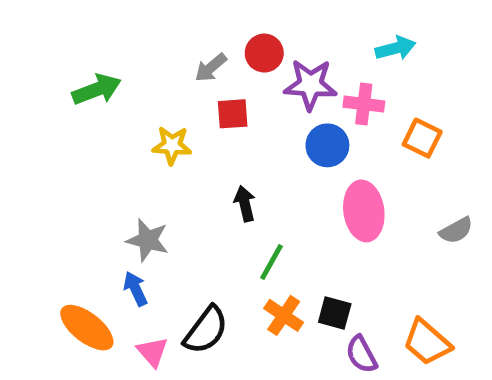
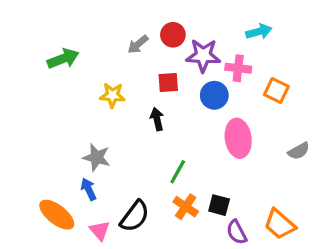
red square: (233, 114) -> (168, 83), moved
black arrow: (245, 204) -> (157, 119), moved

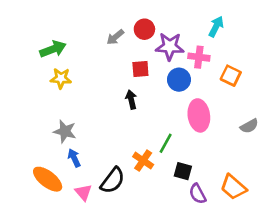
cyan arrow: (259, 32) -> (216, 27), turned -48
yellow star: (112, 95) -> (61, 78), moved
gray star: (97, 157) -> (65, 131), moved
green line: (178, 172) -> (166, 143), moved
orange cross: (186, 207) -> (143, 161), moved

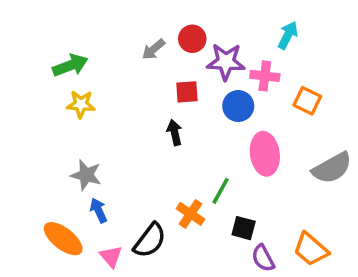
gray semicircle: (249, 126) -> (332, 168), size x1.6

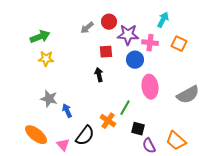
orange square: (307, 101) -> (179, 44), moved
blue arrow: (99, 210) -> (67, 111), moved

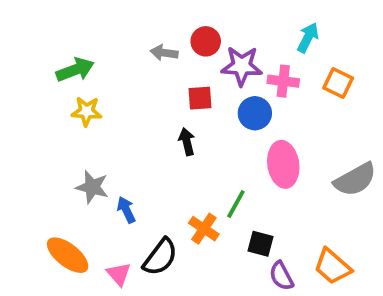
gray arrow: (87, 28) -> (164, 53), turned 48

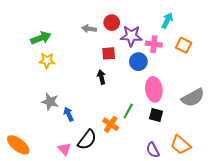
black square: (261, 244) -> (156, 115), moved
orange ellipse: (68, 255) -> (18, 145), moved

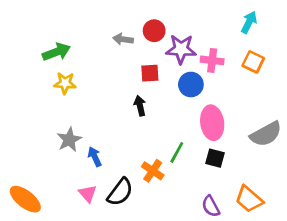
cyan arrow: (167, 21) -> (249, 22), moved
gray star: (50, 102) -> (69, 140), turned 30
pink triangle: (64, 149) -> (88, 193), moved

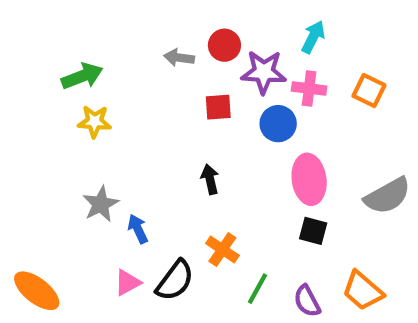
cyan arrow: (249, 22) -> (313, 37), moved
black arrow: (140, 106) -> (210, 179), moved
green line: (177, 152) -> (257, 289), moved
pink triangle: (88, 193) -> (127, 282), turned 42

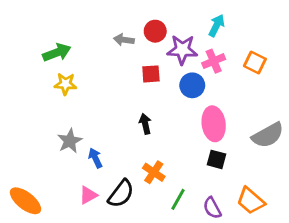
pink cross: (309, 89) -> (214, 61), turned -30

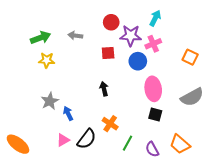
gray arrow: (124, 40) -> (75, 36), moved
orange square: (255, 63) -> (190, 57), moved

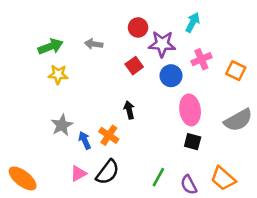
pink cross: (153, 44) -> (201, 59), moved
red square: (108, 53) -> (134, 66), turned -32
orange cross: (110, 124) -> (109, 135), moved

